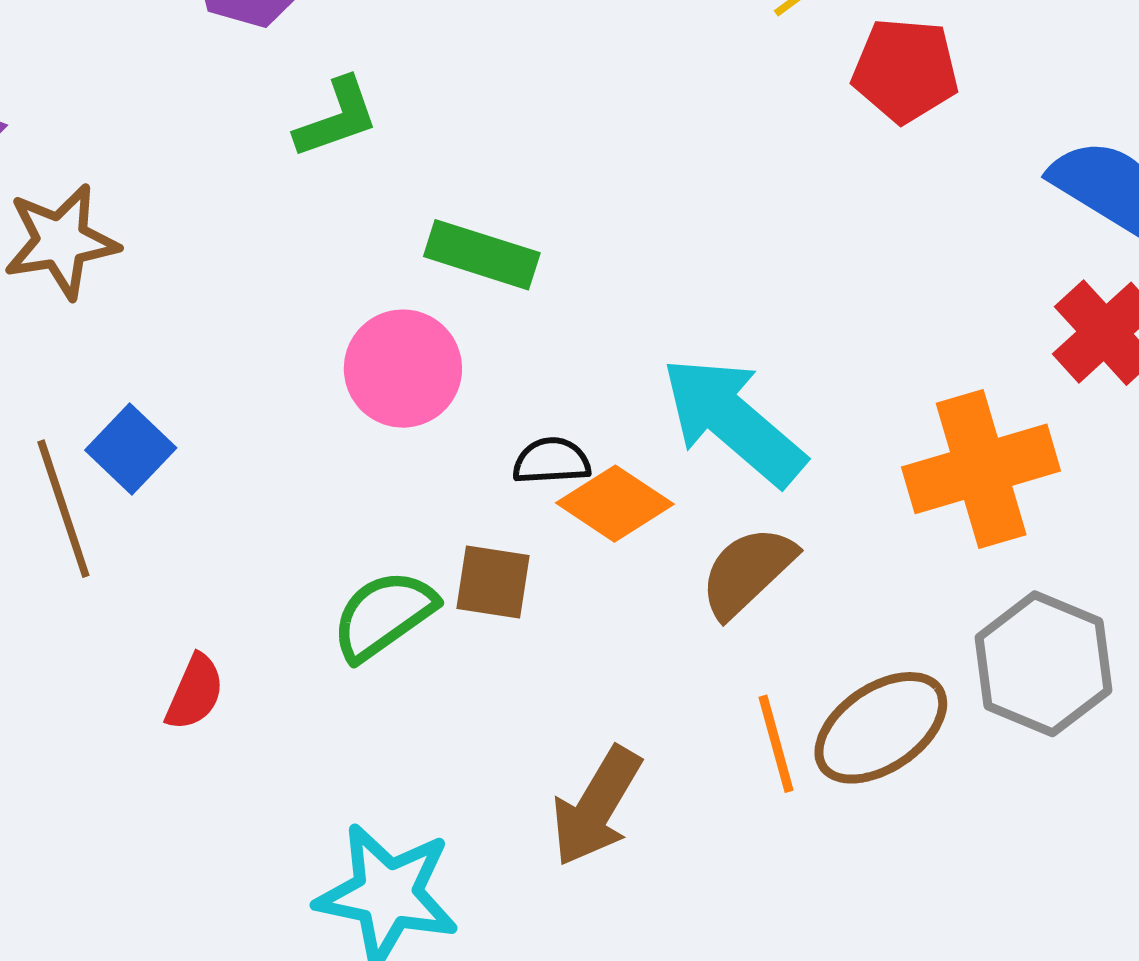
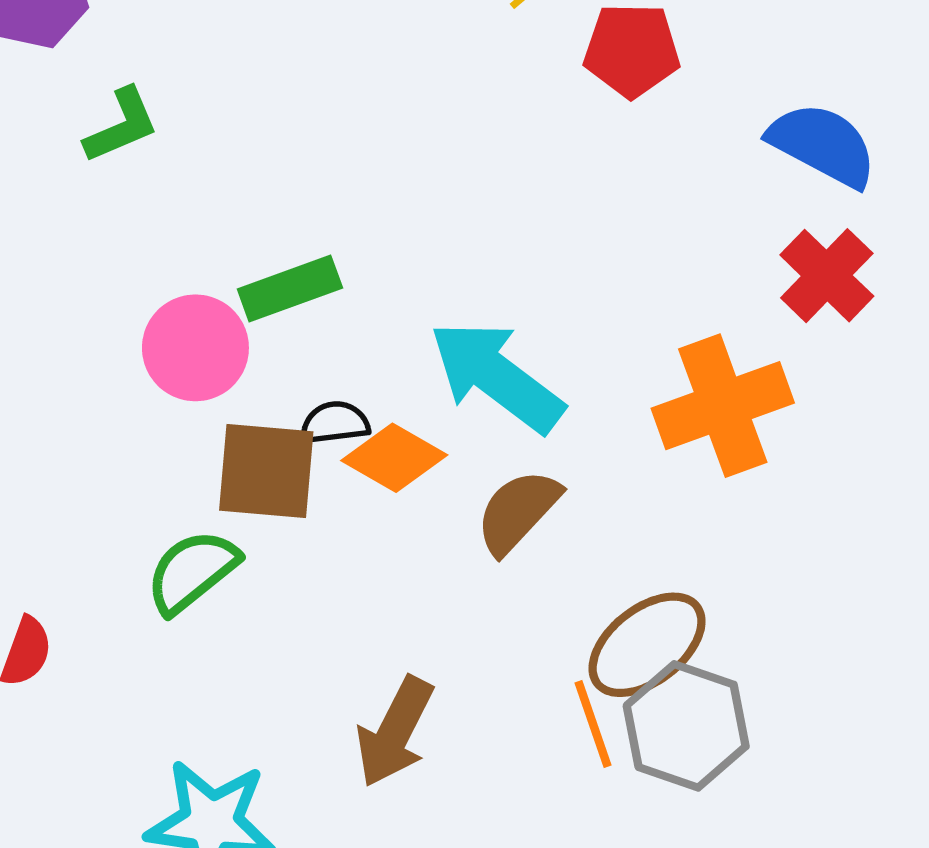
green rectangle: (482, 255) -> (290, 289), moved, turned -34
brown square: (493, 582) -> (266, 471), moved, size x1.5
gray hexagon: (1044, 664) -> (686, 726), moved
orange line: (776, 744) -> (593, 724), moved

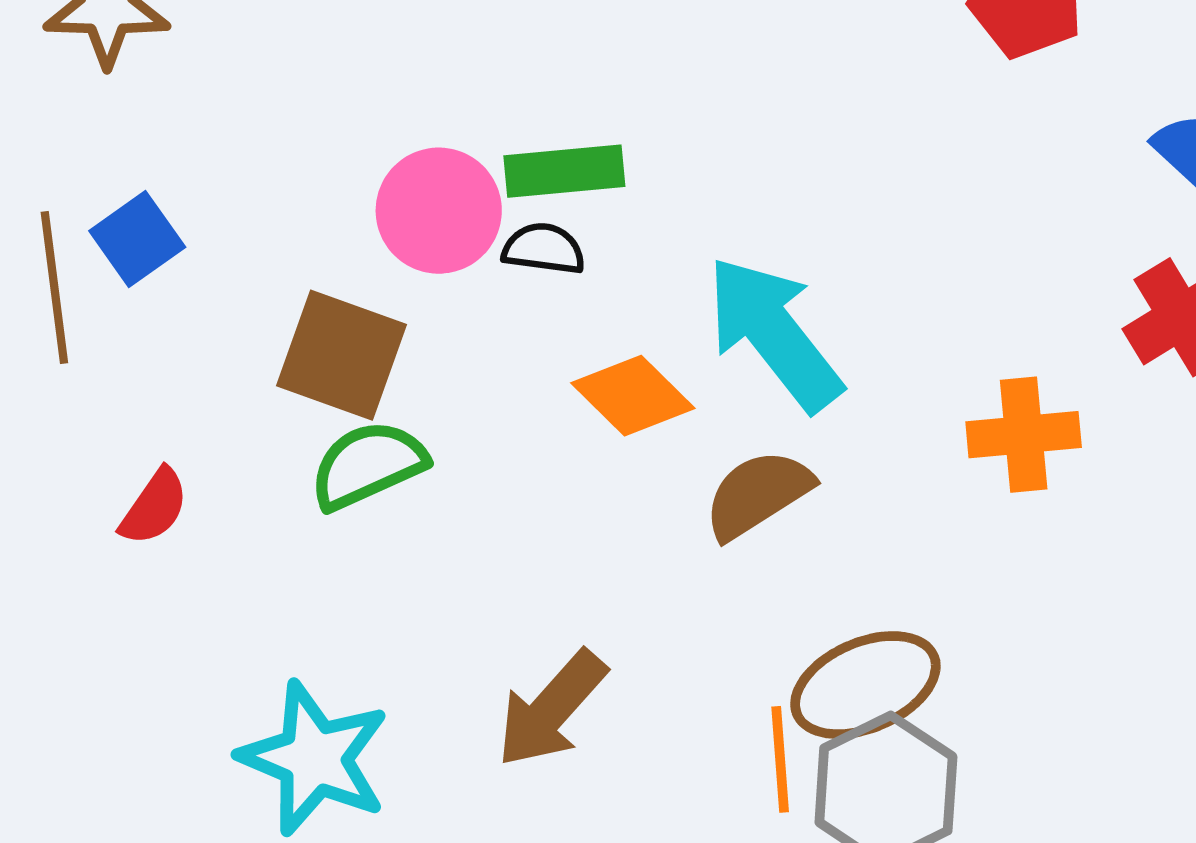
orange cross: (723, 406) -> (1024, 435), size x0.7
black semicircle: (335, 423) -> (544, 249), moved
brown square: (266, 471) -> (341, 355), moved

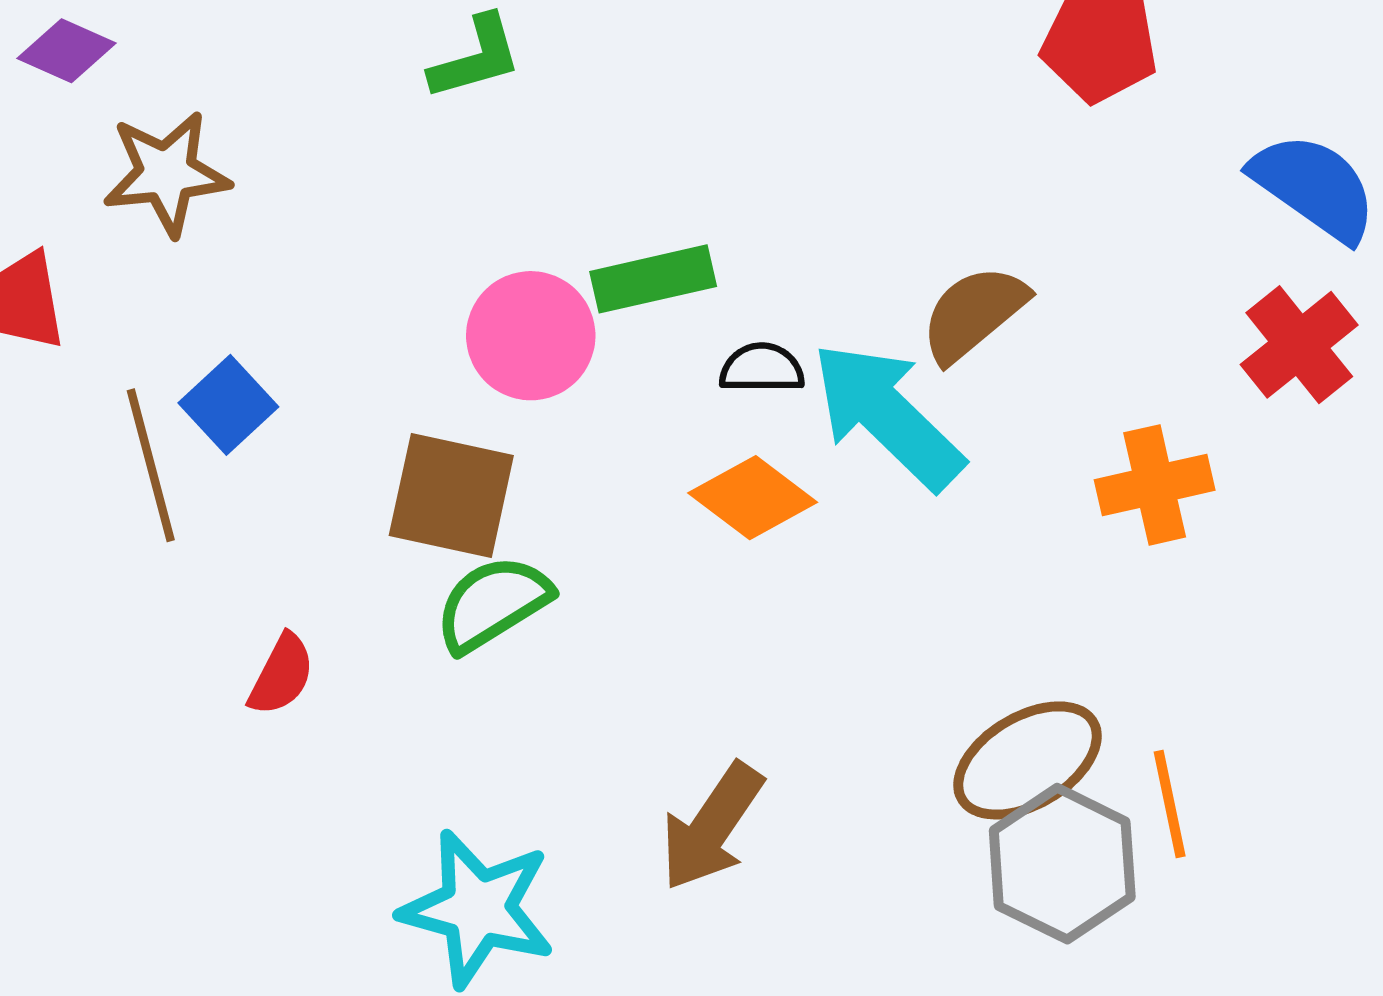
black semicircle: (544, 249) -> (762, 368), moved
brown semicircle: (758, 494) -> (974, 314), moved
orange line: (780, 759) -> (1170, 804), moved

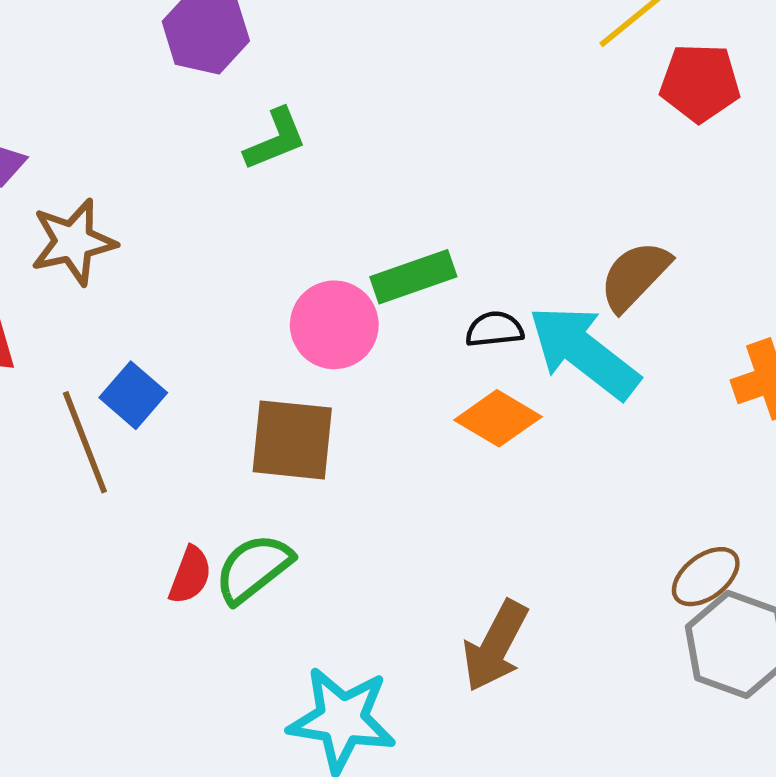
green semicircle: (493, 603) -> (253, 568), moved
brown ellipse: (1028, 760) -> (706, 577), size x0.7

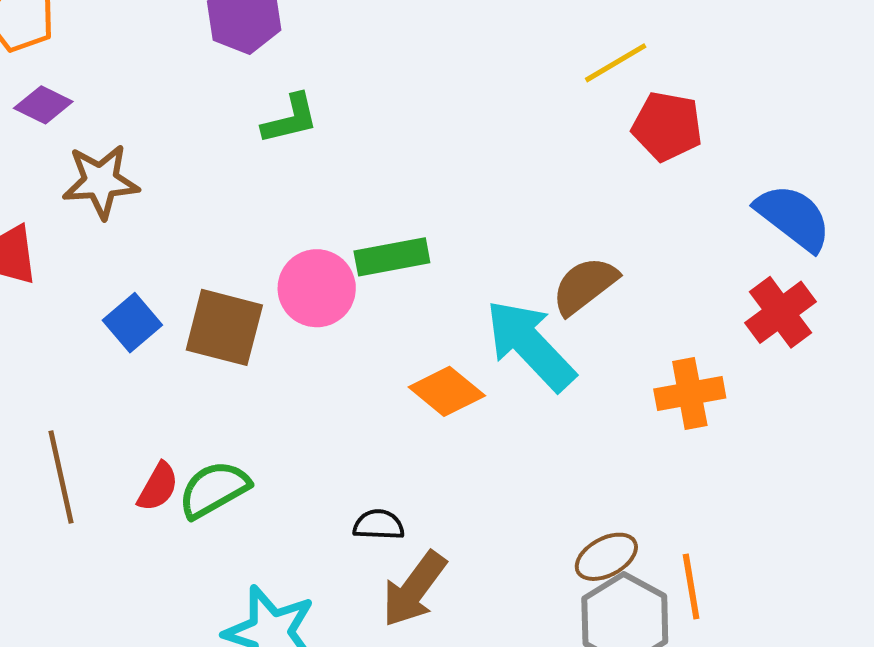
black semicircle: (494, 329) -> (379, 525), moved
brown square: (292, 440) -> (224, 327), moved
brown line: (85, 442) -> (61, 477), moved

